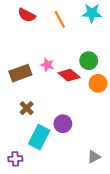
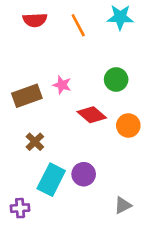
red semicircle: (27, 15) -> (35, 20), turned -30
red diamond: (69, 75) -> (92, 115), moved
orange circle: (98, 83) -> (128, 126), moved
purple circle: (63, 124) -> (84, 174), moved

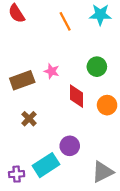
red semicircle: (35, 20) -> (17, 13), moved, turned 60
red diamond: (92, 115) -> (77, 96), turned 50
cyan rectangle: (51, 180) -> (46, 165), moved, turned 30
gray triangle: (123, 205) -> (103, 172), size x1.5

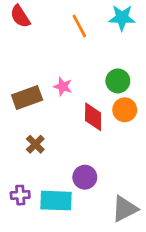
orange circle: (107, 105) -> (125, 110), moved
cyan rectangle: (46, 165) -> (56, 201), turned 35
purple cross: (17, 174) -> (20, 195), moved

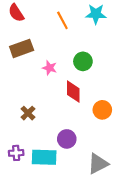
green circle: (118, 81) -> (83, 61), moved
brown rectangle: (27, 97) -> (22, 48), moved
orange circle: (125, 110) -> (102, 110), moved

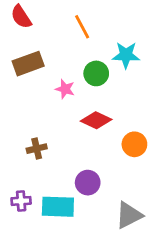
cyan star: (96, 14) -> (126, 55), moved
green circle: (83, 61) -> (96, 73), moved
red diamond: (73, 92) -> (96, 120), turned -65
brown cross: (28, 113) -> (37, 149), turned 32

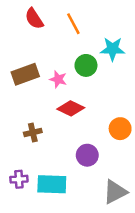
red semicircle: (21, 17) -> (34, 19), moved
brown rectangle: (28, 64) -> (25, 74), moved
red diamond: (96, 120) -> (71, 108), moved
purple circle: (88, 183) -> (87, 155), moved

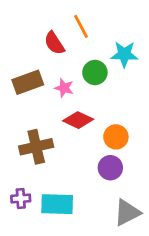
red semicircle: (34, 19) -> (54, 43), moved
orange circle: (120, 129) -> (116, 137), moved
brown cross: (33, 132) -> (36, 147), size x1.6
purple circle: (87, 155) -> (110, 168), moved

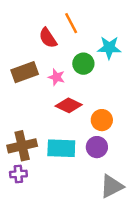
brown cross: (36, 147) -> (22, 146), moved
cyan rectangle: (57, 204) -> (61, 148), moved

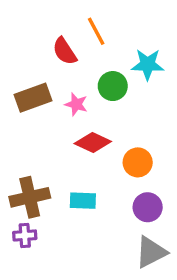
purple circle: (97, 147) -> (148, 207), moved
cyan rectangle: (61, 148) -> (83, 201), size x0.7

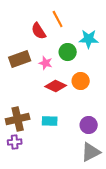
orange circle: (138, 162) -> (81, 81), moved

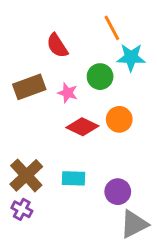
orange line: (58, 19) -> (112, 28), moved
brown cross: (18, 119) -> (26, 175), turned -30
purple circle: (89, 125) -> (118, 192), moved
purple cross: (15, 142) -> (22, 209), turned 32

